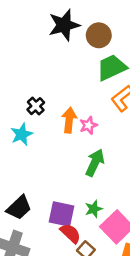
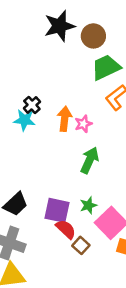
cyan star: (22, 134) -> (24, 120), moved, turned 30

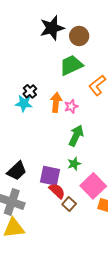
green trapezoid: (106, 67) -> (71, 65), moved
green star: (88, 205) -> (74, 164), moved

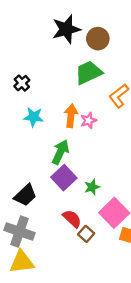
black cross: (30, 91) -> (22, 83), moved
green arrow: (76, 136) -> (60, 152), moved
purple square: (50, 176) -> (64, 178), moved, turned 35

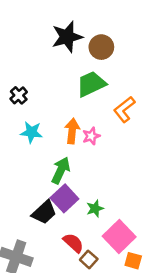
black trapezoid: (25, 195) -> (44, 212), moved

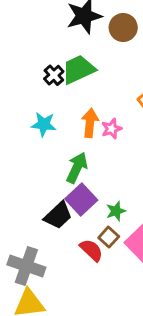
green trapezoid: (91, 84) -> (78, 69), moved
black cross: (19, 95) -> (54, 75), moved
brown square: (89, 259) -> (109, 237), moved

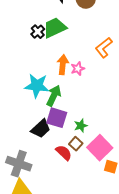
cyan star: (44, 124) -> (37, 86), moved, size x1.4
purple square: (81, 200) -> (57, 118), turned -30

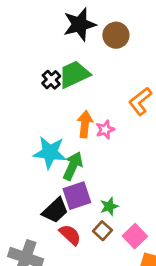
purple square: (57, 118) -> (77, 196), turned -35
pink square: (100, 148) -> (135, 236), size x0.7
red semicircle: (64, 153) -> (70, 235), moved

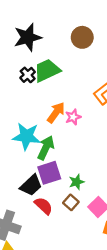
black star: (80, 24) -> (28, 37), moved
orange arrow: (85, 124) -> (56, 112), turned 30

